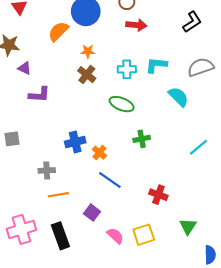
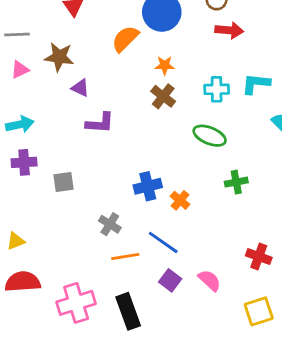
gray cross: (47, 170) -> (110, 224), turned 35
blue line: (110, 180) -> (163, 242), moved
yellow square: (144, 235) -> (259, 311), moved
pink semicircle: (115, 236) -> (210, 280), moved

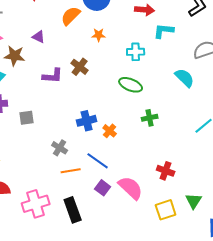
brown star: (59, 57) -> (15, 56), moved
cyan L-shape: (256, 84) -> (164, 31), moved
purple triangle: (80, 88) -> (39, 37), moved
brown cross: (163, 96) -> (80, 67), moved
pink semicircle: (210, 280) -> (131, 188), size x1.5

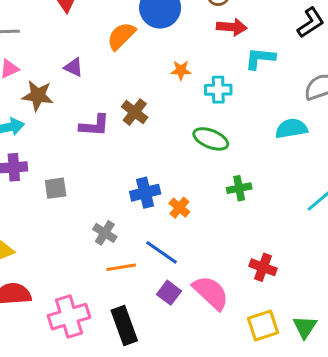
orange star: (99, 35) -> (181, 70), moved
cyan semicircle: (185, 78) -> (291, 128), turned -55
green triangle: (194, 201) -> (305, 327), moved

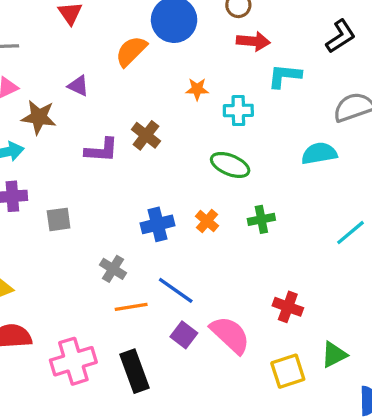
orange cross: (179, 208) -> (207, 221), moved
green triangle: (305, 327) -> (334, 355), moved, turned 30

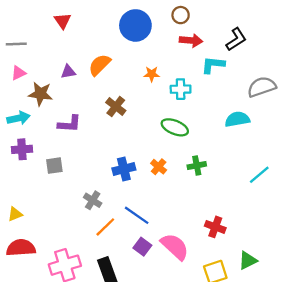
black L-shape: (341, 36) -> (236, 39), moved
orange semicircle: (131, 51) -> (100, 65), moved
purple triangle: (78, 86) -> (68, 72), turned -35
purple L-shape: (101, 150) -> (69, 124), moved
orange line: (131, 307) -> (105, 227), turned -35

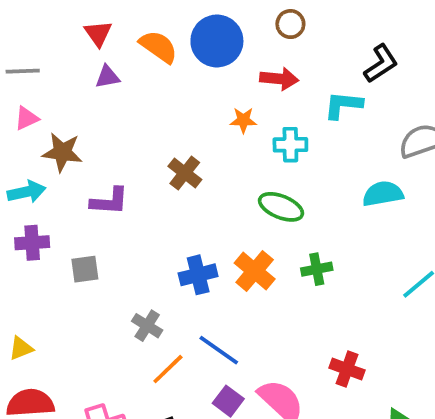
red arrow: (191, 41) -> (279, 79), moved
orange semicircle: (100, 65) -> (158, 47), moved, turned 80
purple triangle: (68, 72) -> (108, 77), moved
orange cross: (159, 167) -> (255, 271), size x1.5

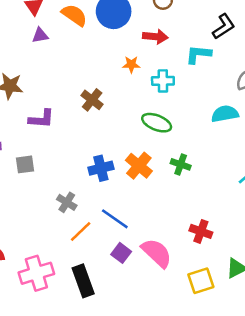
green cross: (317, 269) -> (181, 164), turned 30

